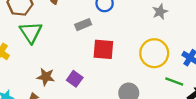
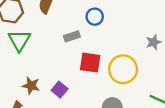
gray star: (160, 12) -> (154, 42), moved
yellow circle: (154, 53) -> (123, 69), moved

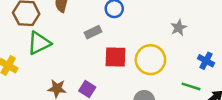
green triangle: (19, 40) -> (39, 43), turned 40

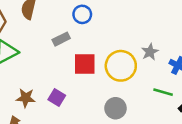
gray star: (179, 28) -> (150, 52), moved

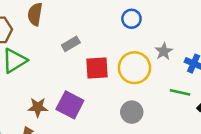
blue circle: (82, 14) -> (131, 19), moved
purple square: (57, 98) -> (70, 105), size x1.5

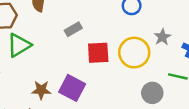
gray circle: (132, 112) -> (152, 93), moved

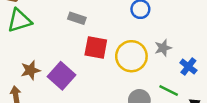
gray rectangle: (73, 29) -> (77, 18), turned 35
brown star: (41, 90) -> (30, 70), turned -30

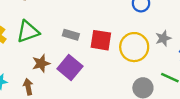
gray rectangle: (77, 18) -> (71, 35), moved
green triangle: (20, 21) -> (28, 32), moved

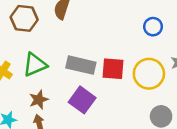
gray rectangle: (71, 35) -> (81, 65), size x1.6
brown star: (41, 63) -> (39, 100), moved

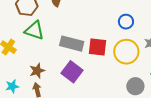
blue circle: (153, 27) -> (126, 22), moved
green triangle: (35, 65) -> (34, 30), moved, turned 40

